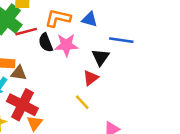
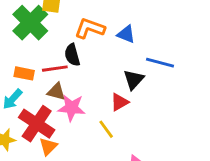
red line: (26, 32) -> (55, 69), moved
pink star: (66, 45) -> (72, 108), moved
brown triangle: (19, 73) -> (56, 92), moved

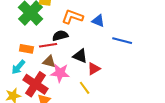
black semicircle: (72, 55) -> (60, 36), turned 91
black triangle: (134, 80) -> (80, 56), moved, turned -49

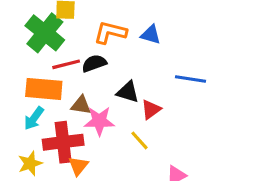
blue line: (122, 41) -> (190, 79), moved
red line: (48, 45) -> (66, 64), moved
orange rectangle: (26, 49) -> (44, 89), size x1.6
red cross: (36, 84) -> (63, 142), turned -35

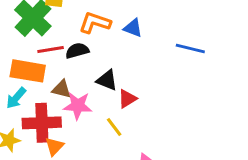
blue line: (190, 79) -> (190, 49), moved

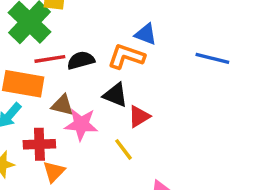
orange L-shape: (95, 23) -> (126, 56), moved
red cross: (42, 123) -> (39, 144), size x0.7

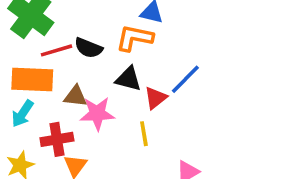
blue line: (212, 58) -> (185, 79), moved, turned -52
black semicircle: (81, 60) -> (88, 48), turned -136
yellow line: (124, 149) -> (144, 134), turned 35

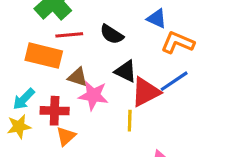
orange L-shape: (135, 38) -> (178, 43), moved
black semicircle: (88, 48) -> (112, 34), moved
red triangle: (156, 98) -> (146, 92), size x1.5
cyan arrow: (22, 114) -> (24, 99), moved

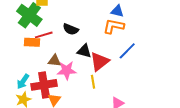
blue triangle: (157, 19) -> (117, 11), moved
orange rectangle: (44, 56) -> (32, 42), moved, size x0.7
blue line: (174, 81) -> (127, 51), moved
red cross: (55, 111) -> (44, 85), size x1.4

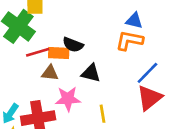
orange rectangle: (32, 42) -> (59, 53), moved
brown triangle: (54, 61) -> (50, 73), moved
red triangle: (99, 62) -> (149, 98), moved

